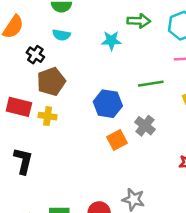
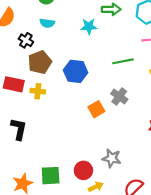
blue hexagon: (108, 104) -> (76, 71), moved

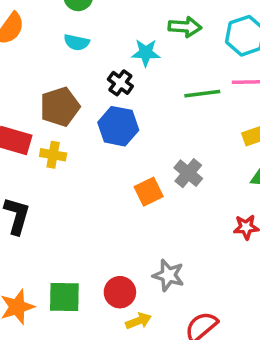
black cross: (26, 40) -> (120, 83), moved
green line: (123, 61) -> (202, 94), moved

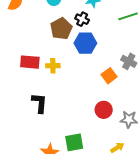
brown pentagon: (60, 107) -> (61, 29), moved
red circle: (120, 292) -> (104, 110), moved

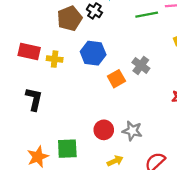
blue hexagon: (85, 43) -> (93, 53), moved
red circle: (104, 110) -> (104, 130), moved

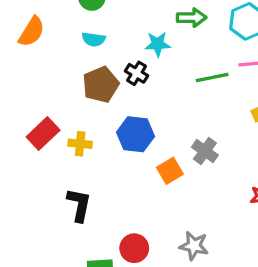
red rectangle: (29, 52) -> (43, 134), turned -55
black L-shape: (34, 99) -> (79, 205), moved
red circle: (104, 130) -> (134, 248), moved

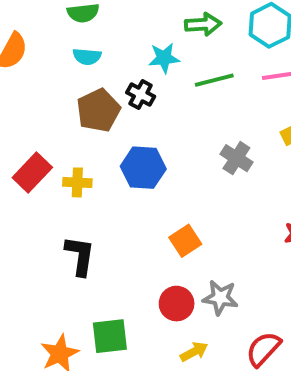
green line: (212, 77) -> (214, 80), moved
gray cross: (205, 151) -> (236, 158), moved
orange square: (170, 171) -> (185, 241), moved
red circle: (134, 248) -> (177, 304), moved

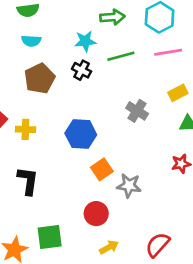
black cross: (141, 94) -> (82, 70), moved
blue hexagon: (143, 168) -> (81, 134), moved
gray star: (220, 298) -> (129, 186), moved

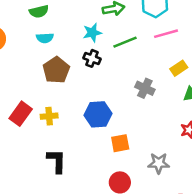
orange square: (102, 169) -> (120, 143), turned 30
gray star: (129, 186) -> (159, 163), moved

